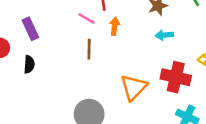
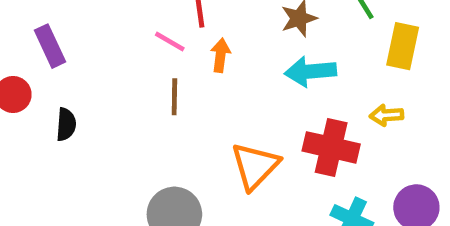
purple rectangle: (30, 29) -> (50, 46), moved
cyan arrow: (164, 35) -> (310, 71), size x1.5

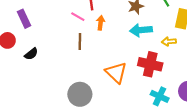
yellow arrow: (386, 115) -> (169, 42), moved
black semicircle: (66, 124) -> (31, 54), turned 48
orange triangle: (255, 166) -> (116, 73), turned -30

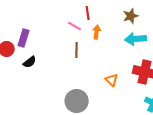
purple rectangle: (24, 19) -> (24, 38), moved, turned 42
orange triangle: (116, 73) -> (112, 80), size x0.6

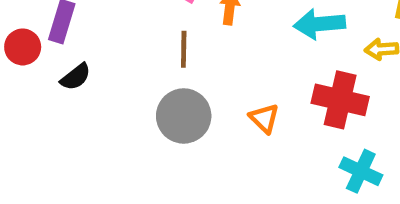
gray circle: (77, 101) -> (184, 116), moved

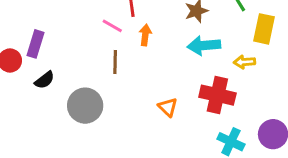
gray circle: (184, 116) -> (85, 106), moved

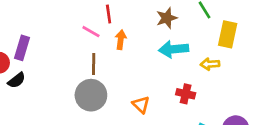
black semicircle: (45, 80) -> (17, 80), moved
red cross: (217, 95) -> (186, 94), size x0.6
gray circle: (85, 106) -> (91, 95), moved

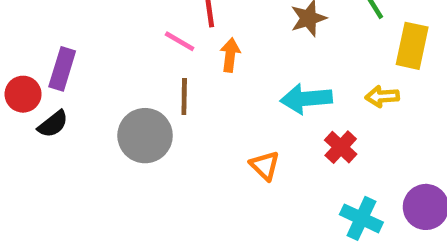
cyan arrow: (173, 49) -> (306, 99), moved
red cross: (186, 94) -> (341, 147), turned 30
gray circle: (91, 95) -> (145, 136), moved

